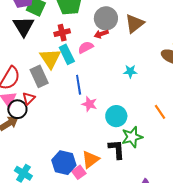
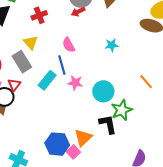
pink semicircle: (86, 47) -> (69, 45), moved, turned -84
cyan rectangle: (67, 54) -> (47, 80), moved, turned 72
yellow triangle: (50, 58) -> (31, 42), size x0.7

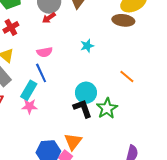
pink semicircle: (69, 45) -> (45, 52), turned -63
pink star: (75, 83) -> (29, 106), moved
black L-shape: (108, 124) -> (83, 108), moved

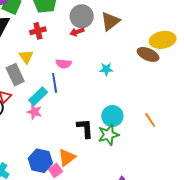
orange line: (127, 77) -> (150, 120), moved
cyan circle: (86, 93) -> (112, 116), moved

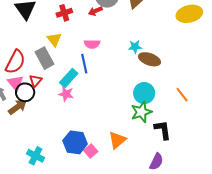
red arrow: (77, 32) -> (95, 11), moved
brown ellipse: (148, 54) -> (149, 59), moved
black L-shape: (85, 128) -> (163, 130), moved
orange triangle: (67, 158) -> (117, 140), moved

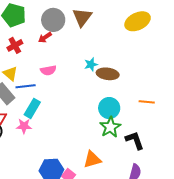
blue line: (84, 64) -> (26, 86), moved, turned -72
pink star: (66, 94) -> (24, 126), moved
orange line: (182, 95) -> (147, 102), turned -35
orange triangle: (117, 140) -> (92, 159), turned 36

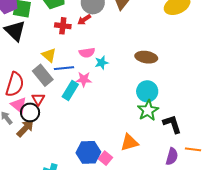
red cross: (15, 45) -> (63, 26), moved, turned 35
cyan star: (91, 64) -> (102, 63), moved
orange line: (147, 102) -> (193, 149), moved
pink star: (24, 126) -> (84, 79), moved

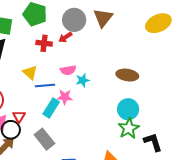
gray rectangle: (43, 75) -> (44, 139), moved

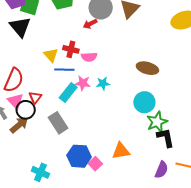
red cross: (44, 43) -> (71, 49), moved
cyan star: (83, 80) -> (103, 83), moved
green star: (129, 128) -> (157, 122), moved

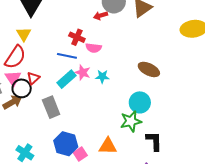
yellow triangle: (51, 55) -> (24, 34), moved
green star: (157, 122) -> (131, 121), moved

